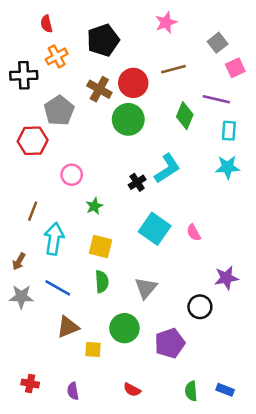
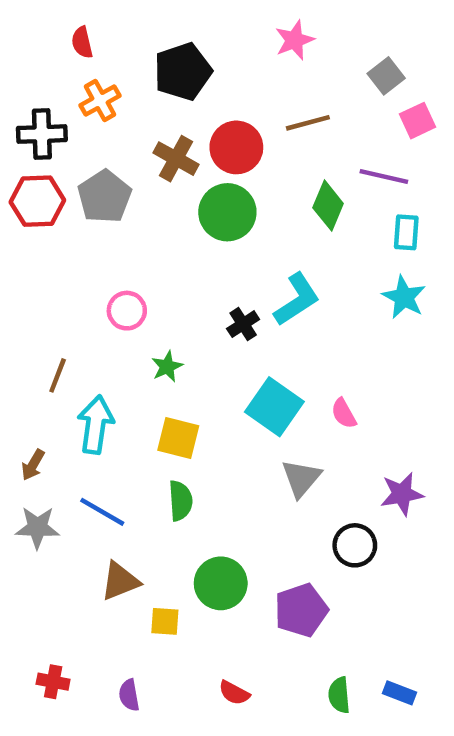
red hexagon: (33, 141) -> (37, 201), moved
cyan star: (228, 167) -> (404, 297), turned 30
gray triangle: (146, 288) -> (301, 478), moved

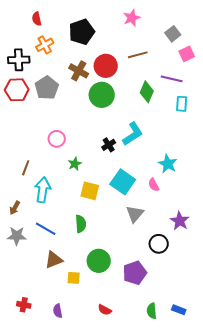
cyan star: (404, 297) -> (168, 164), moved
yellow square: (178, 438) -> (90, 191), moved
purple star: (402, 494) -> (180, 221), turned -30

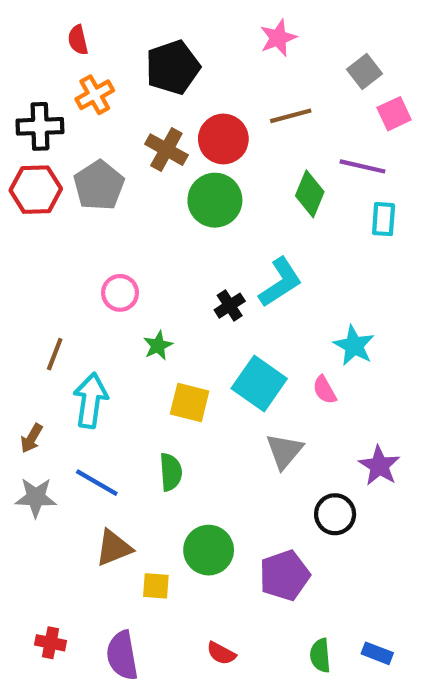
purple semicircle: (58, 311) -> (122, 655), size x1.6

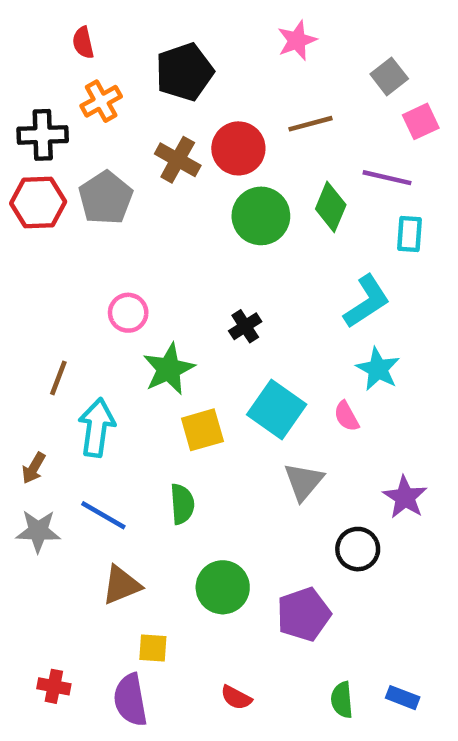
green circle: (215, 200) -> (261, 216), moved
cyan L-shape: (280, 282) -> (367, 301), moved
green star: (158, 346) -> (169, 369), size x1.6
yellow square: (190, 403) -> (202, 430), turned -30
yellow square: (156, 586) -> (153, 648), moved

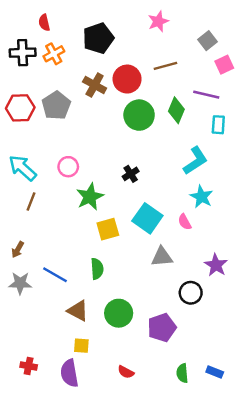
black cross: (43, 135) -> (23, 53), moved
cyan arrow: (97, 428) -> (23, 168), moved, turned -56
gray triangle: (304, 482) -> (162, 257), turned 45
brown triangle: (121, 585) -> (78, 311), moved, turned 50

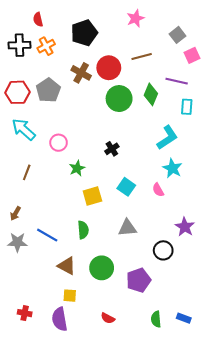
cyan arrow: (23, 168) -> (24, 129), moved
green star: (90, 197) -> (77, 168), size x0.7
cyan square: (147, 218) -> (126, 187), size x0.7
gray triangle: (162, 257) -> (127, 228), moved

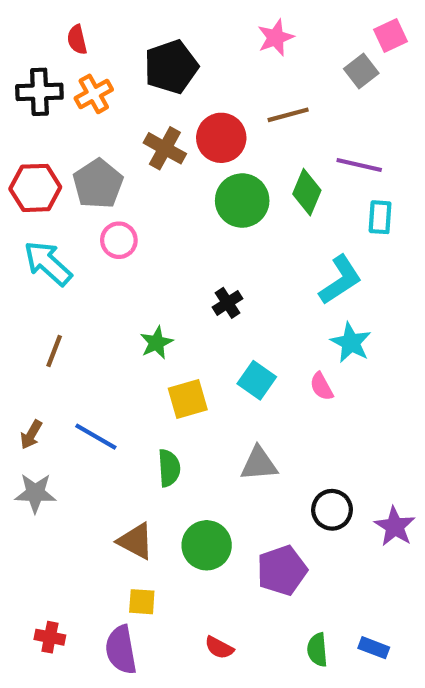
pink square: (192, 55) -> (391, 35), moved
pink circle: (59, 143) -> (119, 240), moved
purple star: (185, 227) -> (395, 526), moved
blue line: (47, 235) -> (96, 437), moved

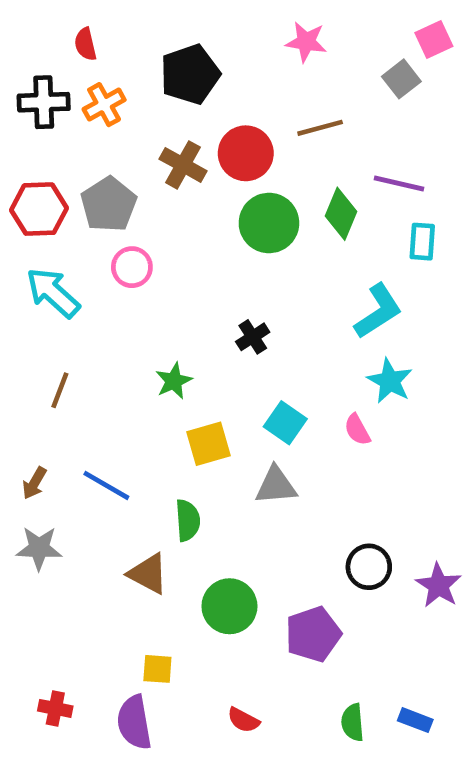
pink star: (276, 38) -> (306, 42), turned 30
gray triangle: (259, 464) -> (276, 485), moved
brown triangle: (136, 541) -> (148, 574), moved

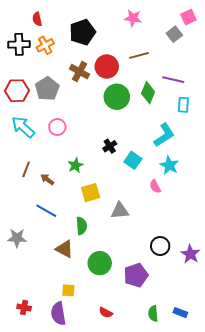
pink circle: (132, 267) -> (57, 127), moved
cyan square: (285, 423) -> (133, 160), moved
brown arrow: (34, 483) -> (47, 179), moved, turned 96

